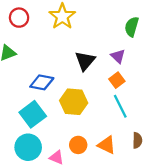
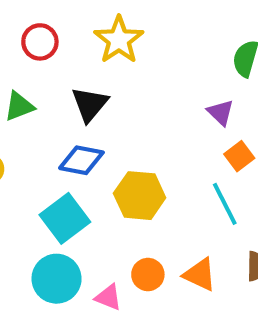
black triangle: (85, 61) -> (90, 104), moved
orange square: (117, 80) -> (239, 156), moved

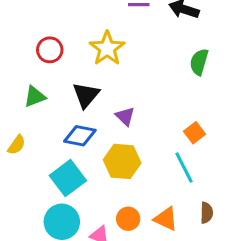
purple triangle: (221, 113) -> (125, 116), moved

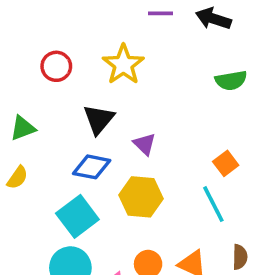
green semicircle: (199, 62) -> (231, 80), turned -116
green triangle: (35, 97) -> (23, 128), moved

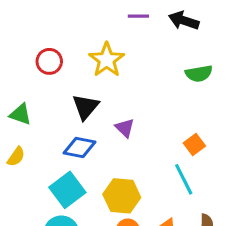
green triangle: (23, 128) -> (21, 114), turned 40
yellow hexagon: (141, 197) -> (122, 196), moved

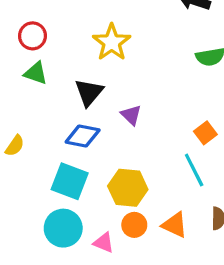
red circle: (49, 61) -> (33, 36), moved
green triangle: (21, 114) -> (36, 73), moved
cyan square: (67, 190) -> (70, 181), turned -32

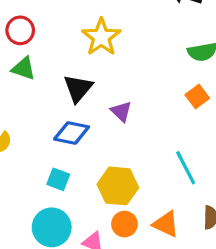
orange square: (205, 133) -> (197, 97), moved
cyan square: (70, 181) -> (58, 179), size x0.6

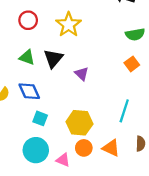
red circle: (20, 30) -> (28, 20), moved
green triangle: (24, 68) -> (27, 57), moved
blue diamond: (72, 133) -> (29, 91), moved, turned 55
cyan line: (186, 168) -> (124, 111), turned 45

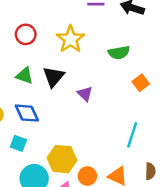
green semicircle: (135, 34) -> (119, 53), moved
cyan square: (40, 118) -> (18, 143), moved
yellow hexagon: (79, 123) -> (62, 159), moved

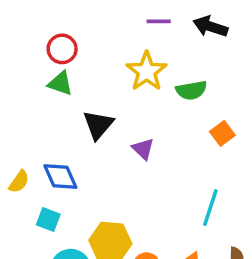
red circle: (26, 34) -> (62, 49), moved
yellow star: (70, 39) -> (147, 71), moved
green triangle: (24, 76) -> (60, 83), moved

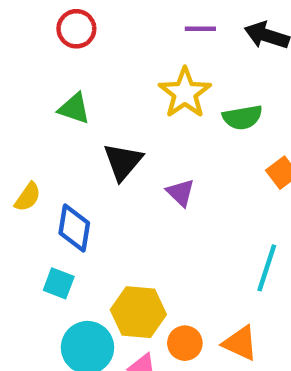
red circle: (62, 49) -> (76, 29), moved
blue diamond: (60, 176) -> (74, 228), turned 33
yellow semicircle: (19, 182) -> (28, 197), moved

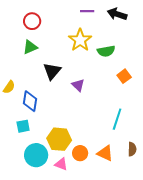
red circle: (76, 29) -> (32, 21), moved
green triangle: (74, 108) -> (30, 47), turned -42
cyan square: (59, 283) -> (23, 126), turned -32

